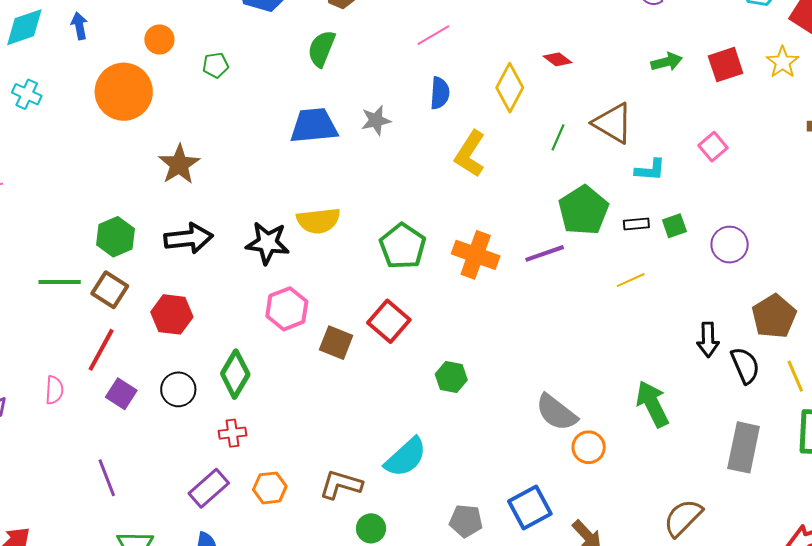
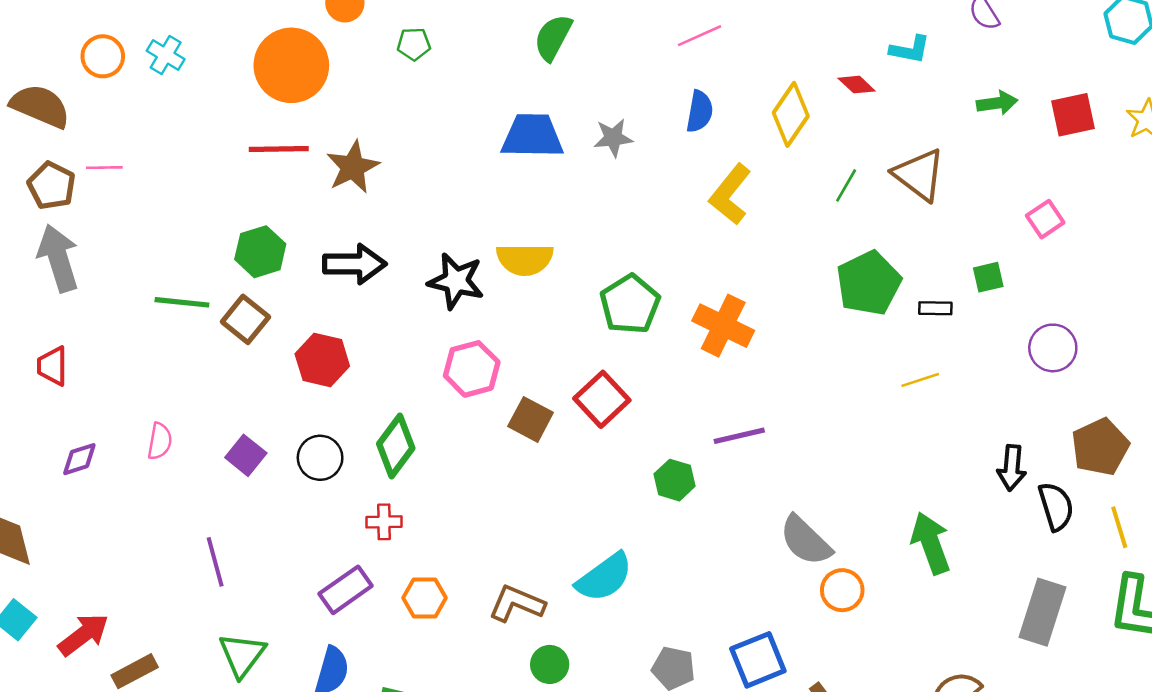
cyan L-shape: (650, 170) -> (910, 50), moved
green square: (674, 226) -> (988, 277), moved
purple line: (545, 253) -> (739, 436), moved
red line: (101, 350) -> (279, 149), moved, turned 54

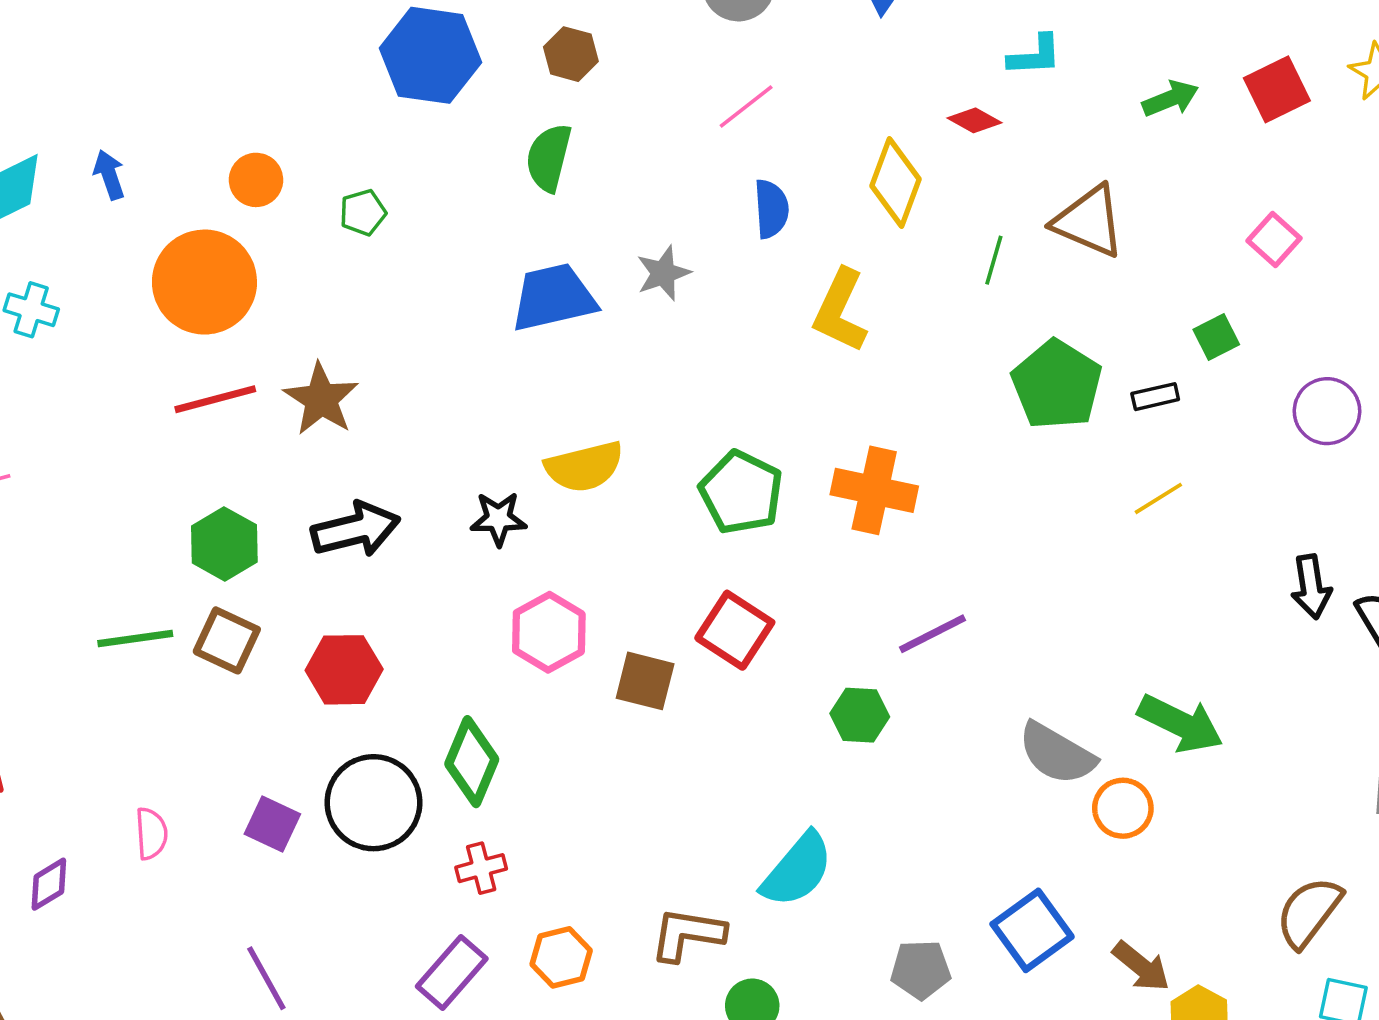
black star: (456, 281) -> (498, 519), size x0.7
black circle: (320, 458) -> (373, 803), size x1.5
green arrow: (931, 543) -> (1180, 724), moved, turned 150

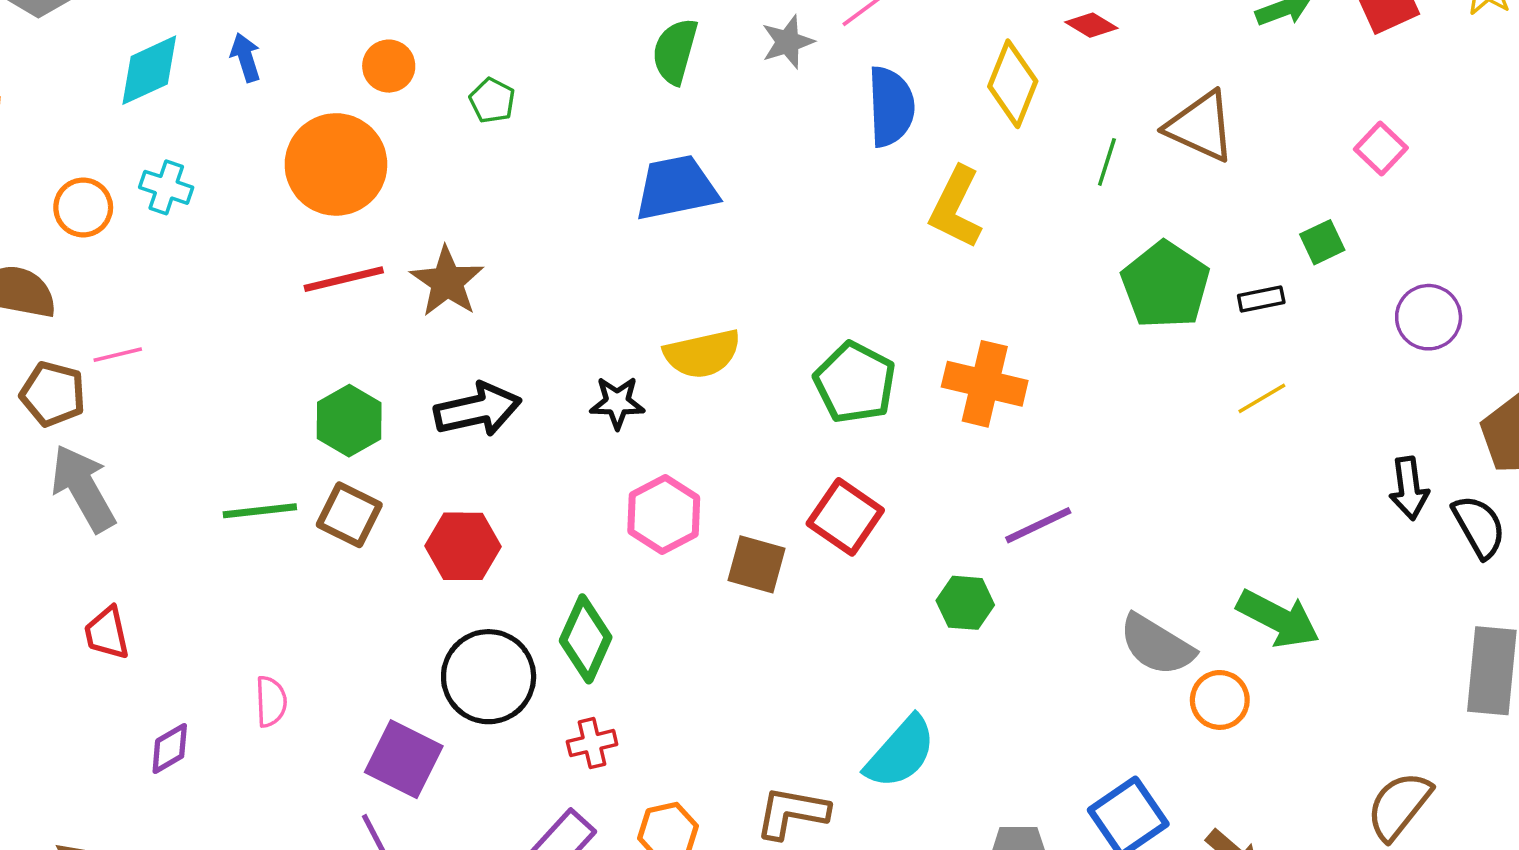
blue semicircle: (771, 209) -> (891, 107), size x1.4
green pentagon: (363, 213) -> (492, 100), turned -30
gray star: (663, 273) -> (788, 42), moved
purple square: (272, 824) -> (404, 759), moved, size x1.4

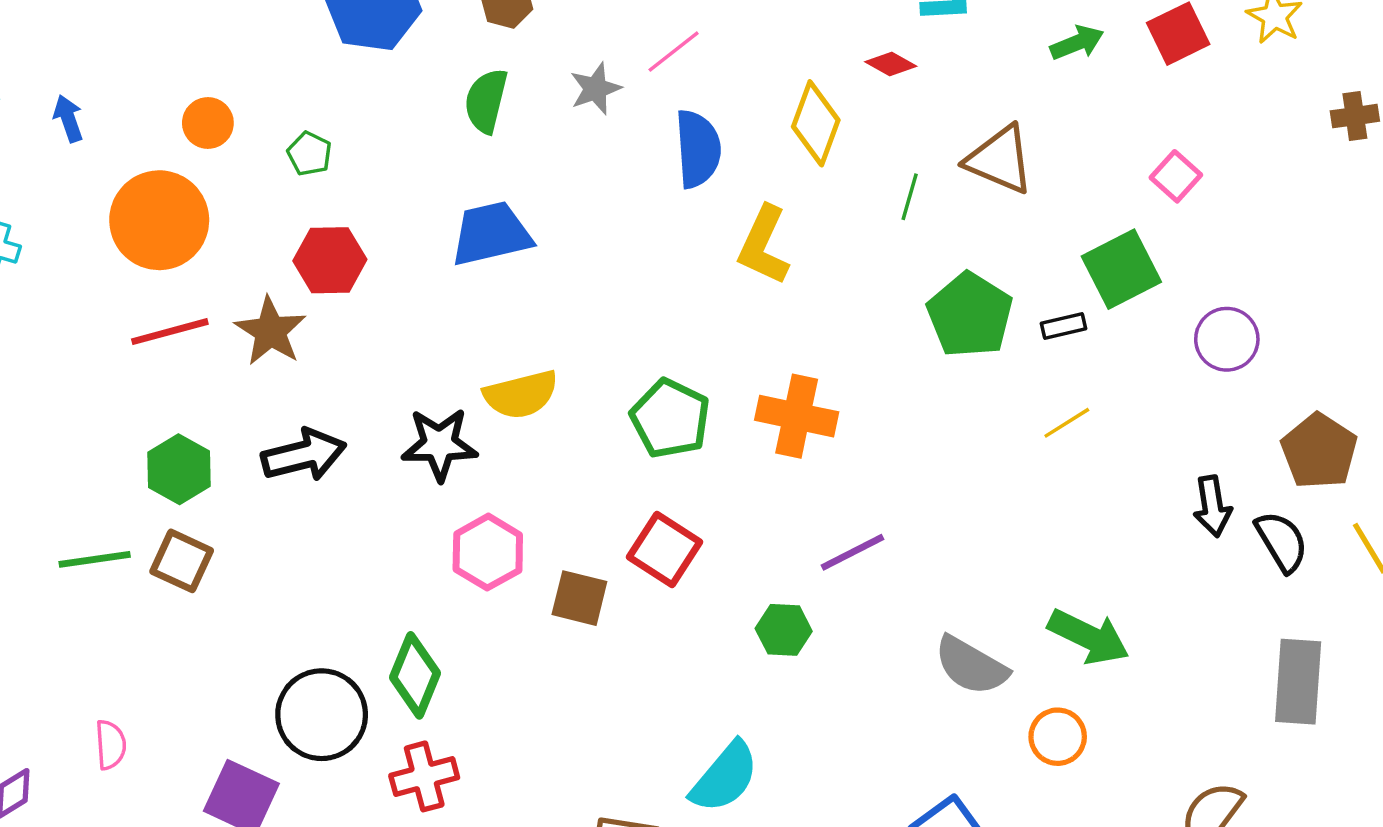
green square: (1322, 242) -> (1121, 269), size x1.8
black star: (617, 403) -> (439, 444), size x1.4
red hexagon: (463, 546) -> (330, 260), moved
orange circle: (1220, 700) -> (1058, 737), moved
red cross: (592, 743) -> (424, 776), size x1.4

